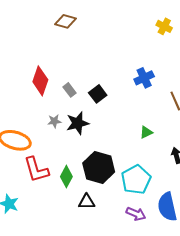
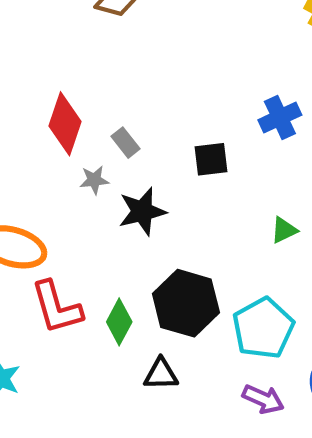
black square: (98, 94) -> (211, 159), moved, turned 30
gray star: (54, 121) -> (94, 180), moved

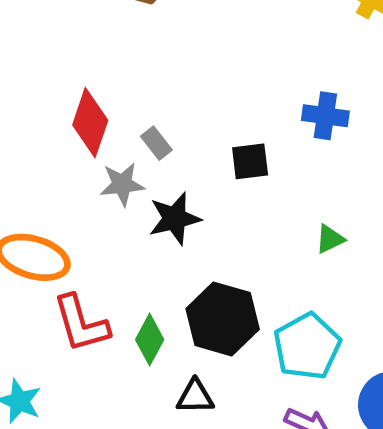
blue cross: (280, 117) -> (325, 116), turned 33
gray star: (94, 180) -> (122, 184), size x1.4

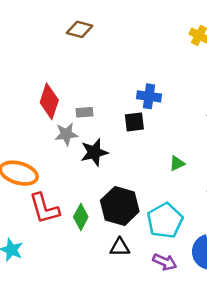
blue cross: (325, 116) -> (149, 96), moved
gray rectangle: (156, 143) -> (84, 112), turned -56
black triangle: (195, 397) -> (120, 247), moved

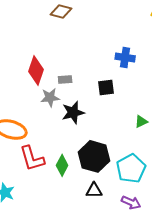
blue cross: (149, 96) -> (125, 57), moved

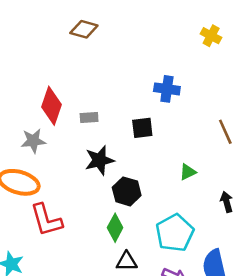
gray star: (50, 97) -> (33, 141), moved
black hexagon: (94, 156) -> (127, 191), moved, size x0.7
green diamond: (62, 165) -> (115, 228), moved

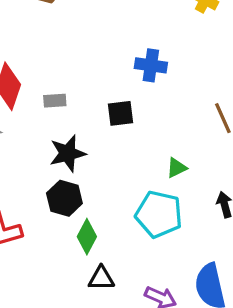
black hexagon: (127, 191) -> (64, 198), moved
cyan pentagon: (175, 233) -> (159, 214), moved, turned -30

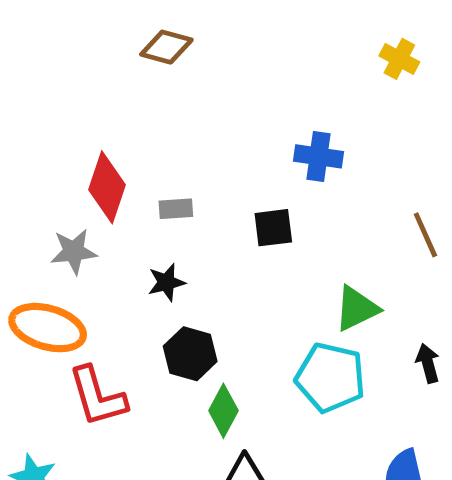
black star: (68, 153) -> (166, 282), moved, size x0.7
green triangle: (177, 168) -> (357, 309), size x1.5

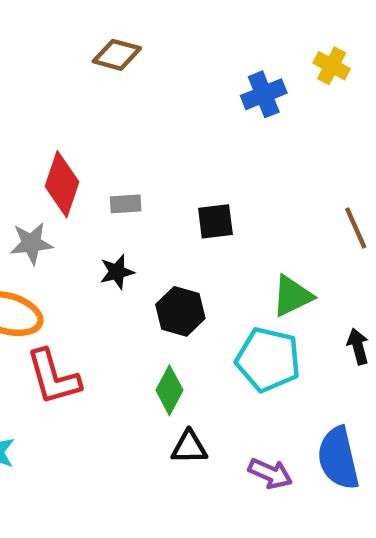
blue cross: (319, 156) -> (264, 94), moved, turned -30
black hexagon: (190, 354) -> (180, 311), moved

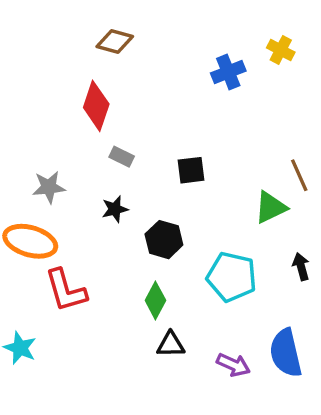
red diamond: (62, 184) -> (96, 106), moved
gray rectangle: (126, 204) -> (122, 157), turned 30
green triangle: (292, 296) -> (271, 207), moved

